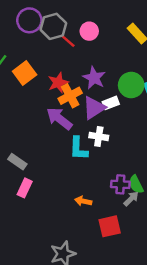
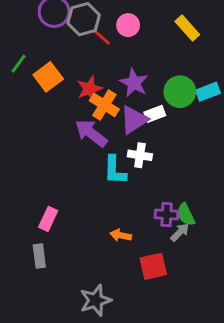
orange cross: (70, 96) -> (104, 105), turned -30
gray rectangle: (17, 162) -> (39, 256), moved, turned 48

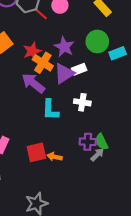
green circle: (180, 92) -> (97, 41), moved
white cross: (140, 155) -> (82, 102), moved
red square: (153, 266) -> (36, 152), moved

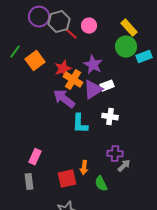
green circle: (97, 41) -> (126, 47), moved
cyan rectangle: (118, 53) -> (144, 57), moved
green semicircle: (102, 142) -> (101, 184), moved
red square: (36, 152) -> (67, 179), moved
orange arrow: (55, 157) -> (84, 168), turned -96

